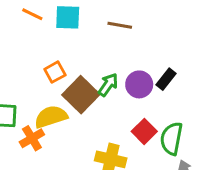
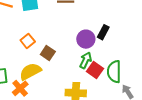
green arrow: (108, 85) -> (86, 60), moved
brown square: (81, 95) -> (48, 53), size x0.6

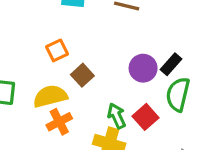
green arrow: (86, 60) -> (117, 116), moved, turned -63
green semicircle: (114, 72) -> (178, 94), moved
orange cross: (20, 88) -> (59, 122), moved

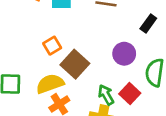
black rectangle: (171, 64) -> (148, 23), moved
brown square: (82, 75) -> (75, 64), size x1.5

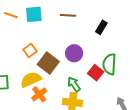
purple circle: (124, 54) -> (74, 53), moved
red square: (130, 94) -> (96, 73), moved

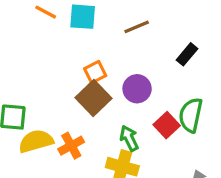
brown line: (68, 15) -> (137, 27), turned -35
orange square: (30, 51) -> (95, 72), moved
yellow semicircle: (31, 80) -> (36, 141), moved

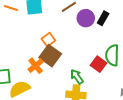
purple circle: (137, 89) -> (86, 18), moved
orange cross: (71, 146) -> (36, 66), moved

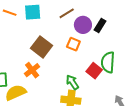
orange square: (48, 40) -> (73, 44), moved, turned -32
brown square: (50, 56) -> (41, 47), moved

